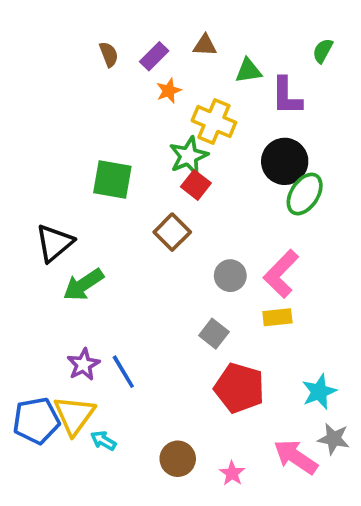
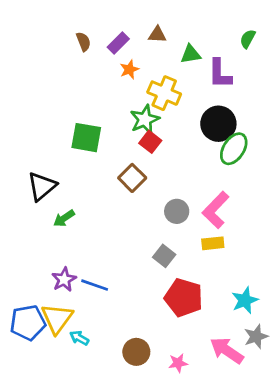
green arrow: (83, 285) -> (64, 218), size x0.7
blue line: (123, 372) -> (95, 285), turned -40
gray star: (334, 439) -> (256, 337), turned -30
pink star: (232, 473) -> (178, 363), turned 30

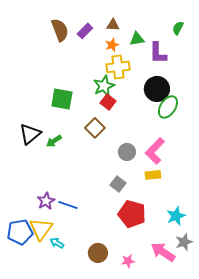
brown semicircle: (83, 42) -> (60, 30), size x1.6
orange star: (129, 69) -> (112, 45), moved
yellow cross: (164, 93) -> (118, 67), turned -30
green arrow: (64, 218) -> (54, 141), moved

